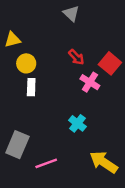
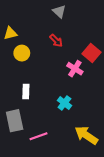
red arrow: (76, 57) -> (56, 41), moved
white rectangle: (31, 87) -> (26, 92), moved
gray rectangle: (17, 145) -> (15, 121), turned -35

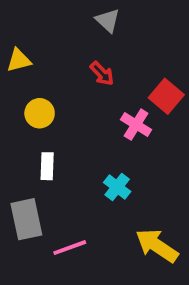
yellow circle: (22, 53) -> (40, 113), moved

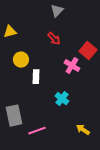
gray triangle: (108, 21) -> (57, 11), turned 32
white rectangle: (47, 166) -> (36, 77), moved
yellow arrow: (157, 246) -> (83, 130), size x0.6

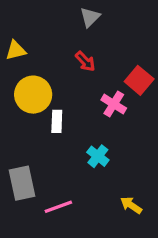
yellow circle: (21, 60) -> (33, 95), size x1.5

